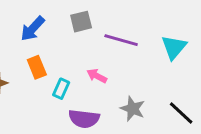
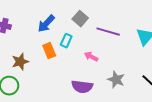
gray square: (81, 22) -> (80, 19), turned -35
cyan rectangle: (61, 89) -> (66, 41), moved

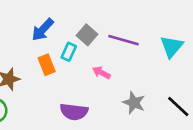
gray square: (80, 19) -> (87, 35), moved
purple semicircle: (82, 87) -> (74, 112), moved

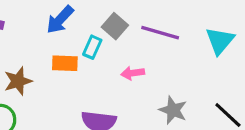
orange rectangle: (47, 65) -> (65, 63), turned -66
pink arrow: (101, 73) -> (133, 73), turned -36

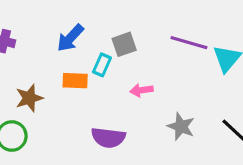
gray square: (115, 26) -> (124, 44), turned 30
purple line: (160, 33) -> (189, 43), moved

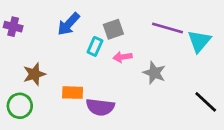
orange rectangle: (75, 81) -> (73, 93), moved
pink arrow: (141, 90) -> (123, 57), moved
gray star: (181, 127) -> (154, 73), moved

